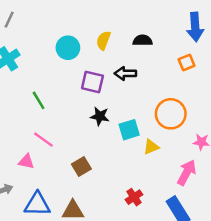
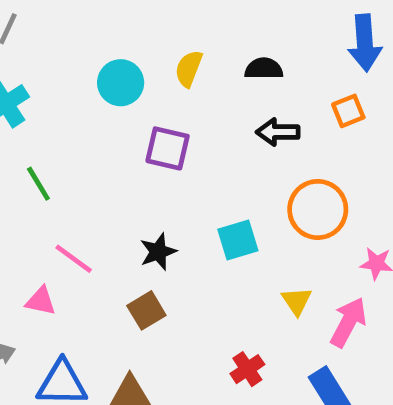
black arrow: (125, 73) -> (278, 132), moved
green line: (39, 100) -> (38, 184), moved
black star: (100, 116) -> (158, 252), moved, turned -30
yellow triangle: (151, 147) -> (297, 301), moved, turned -42

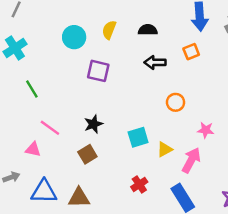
orange circle: (318, 209) -> (176, 102), size x0.6
cyan square: (238, 240) -> (138, 137), moved
yellow triangle: (297, 301) -> (165, 149), turned 35

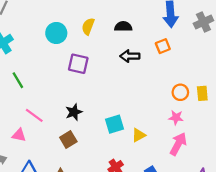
orange circle: (176, 102) -> (180, 92), moved
pink arrow: (191, 160) -> (178, 144), moved

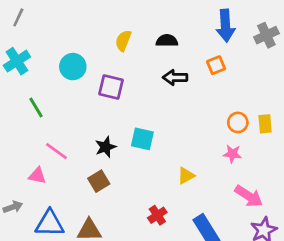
cyan circle: (56, 33) -> (73, 67), moved
cyan square: (114, 124) -> (142, 139), moved, turned 30
pink arrow: (178, 144) -> (249, 196), moved, turned 95

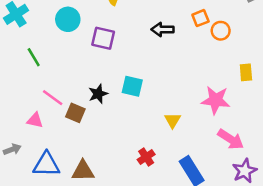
orange circle: (238, 122) -> (221, 31), moved
pink star: (232, 154) -> (216, 100), size x1.6
yellow triangle: (186, 176) -> (173, 120), turned -30
brown square: (99, 181) -> (75, 113), moved, turned -36

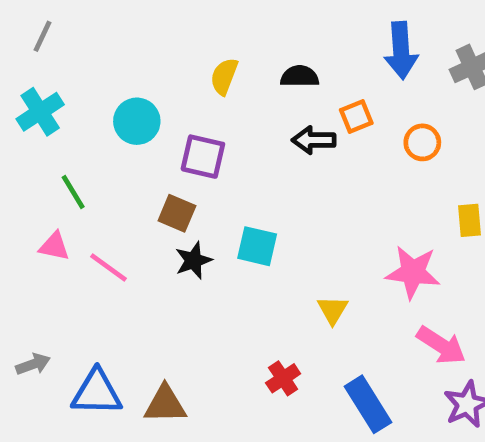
orange square: (200, 18) -> (356, 116), moved
brown square: (75, 113) -> (177, 213), moved
pink triangle: (35, 120) -> (54, 246), moved

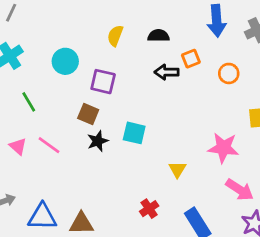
pink triangle: (54, 246) -> (18, 146), moved, turned 30

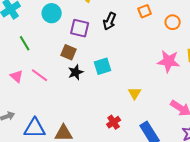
black arrow: (167, 72) -> (110, 21), moved, turned -66
cyan square: (134, 133) -> (103, 66), turned -30
pink star: (223, 148) -> (169, 61), moved

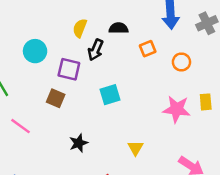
black arrow: (110, 21) -> (96, 50), moved
cyan square: (103, 66) -> (110, 95), moved
black star: (76, 72) -> (79, 143), moved

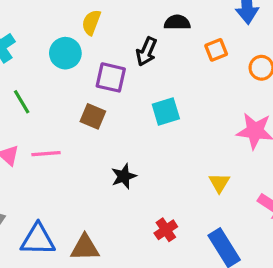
yellow semicircle: (80, 28) -> (91, 22), moved
pink line: (21, 126) -> (46, 154), turned -40
yellow triangle: (135, 148) -> (219, 183), moved

